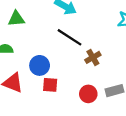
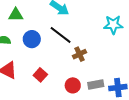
blue circle: (40, 65) -> (32, 39), moved
red square: (50, 85) -> (40, 75), turned 32

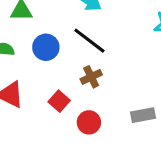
brown cross: (79, 54) -> (91, 77), moved
red circle: (73, 85) -> (89, 122), moved

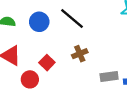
brown cross: (91, 77) -> (80, 54), moved
red circle: (89, 122) -> (30, 79), moved

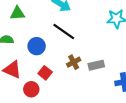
blue circle: (39, 22) -> (37, 46), moved
gray rectangle: (109, 76) -> (96, 65), moved

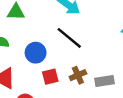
red square: (45, 73) -> (50, 77), moved, turned 32

